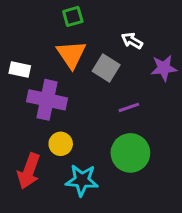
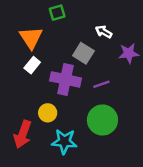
orange triangle: (71, 54) -> (31, 38), moved
white rectangle: (20, 70) -> (32, 65), moved, turned -63
purple cross: (47, 100) -> (66, 79), moved

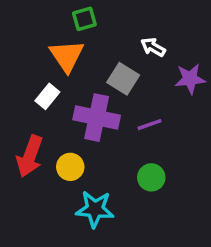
orange triangle: (31, 38) -> (67, 56), moved
green circle: (102, 120) -> (151, 177), size x0.6
red arrow: (23, 134) -> (30, 156), moved

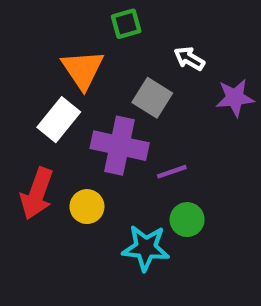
green square: (84, 19) -> (126, 24), moved
white rectangle: (47, 96) -> (59, 120), size x1.4
purple line: (150, 125) -> (172, 172), moved
cyan star: (95, 209) -> (146, 248), moved

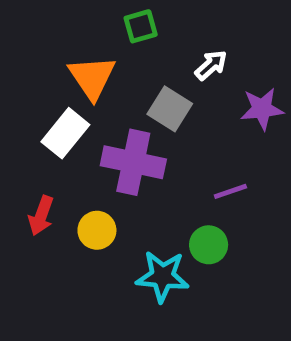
white arrow: (189, 59) -> (211, 65), turned 108
purple line: (172, 172) -> (230, 191), moved
red arrow: (37, 193) -> (41, 216), size x0.7

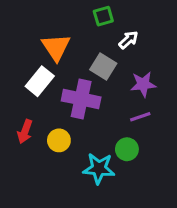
green square: (141, 26) -> (103, 16), moved
purple star: (262, 109) -> (143, 84), moved

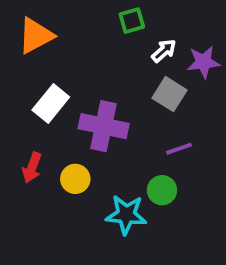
orange triangle: (56, 47) -> (36, 36), moved, turned 36
gray square: (103, 66) -> (170, 94), moved
purple star: (143, 84) -> (203, 62), moved

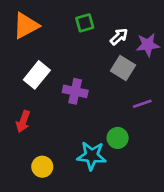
green square: (132, 21) -> (85, 23), moved
purple cross: (104, 126) -> (75, 91), size x0.7
purple line: (179, 149) -> (142, 104), moved
yellow circle: (75, 179) -> (42, 167), moved

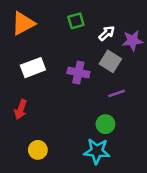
white rectangle: (37, 75) -> (33, 68), turned 30
purple cross: (75, 91) -> (78, 73), moved
purple line: (142, 104) -> (116, 93), moved
cyan star: (92, 156) -> (97, 151), moved

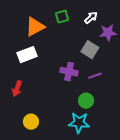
orange triangle: (23, 23) -> (35, 27), moved
white arrow: (107, 33) -> (91, 18), moved
purple cross: (78, 73) -> (69, 72), moved

